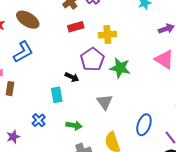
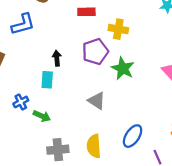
black arrow: (72, 77) -> (57, 58), moved, turned -136
gray triangle: (105, 102) -> (97, 101), turned -36
green arrow: (74, 125) -> (42, 116), moved

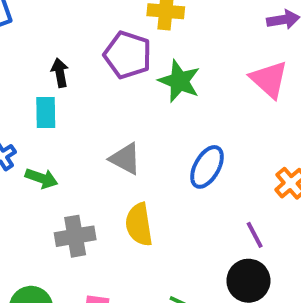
purple pentagon: (95, 52) -> (128, 55), turned -30
gray triangle: (97, 101) -> (125, 159), moved
blue ellipse: (133, 136) -> (207, 167), moved

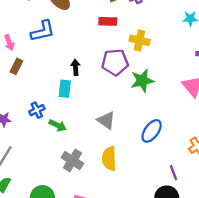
purple pentagon: (128, 55) -> (115, 62), turned -30
green star: (179, 81) -> (142, 81), turned 30
gray cross: (75, 236) -> (72, 160), turned 35

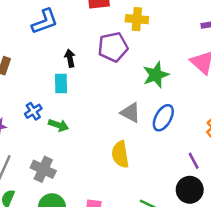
blue L-shape: (43, 31) -> (45, 22), moved
green star: (142, 81) -> (156, 75), moved
gray triangle: (106, 120) -> (130, 113), moved
gray cross: (72, 160) -> (43, 169), moved

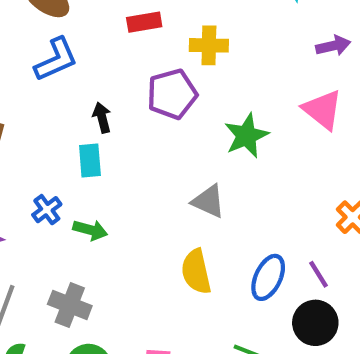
blue ellipse: (163, 118) -> (268, 277), moved

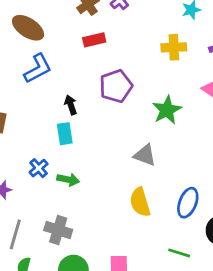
yellow cross: (209, 45) -> (174, 47), moved

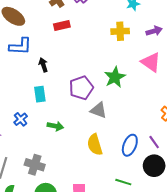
blue L-shape: (38, 69) -> (20, 46), turned 30
purple pentagon: (116, 86) -> (81, 88), moved
black arrow: (71, 105) -> (43, 65), moved
green arrow: (68, 180) -> (55, 126), moved

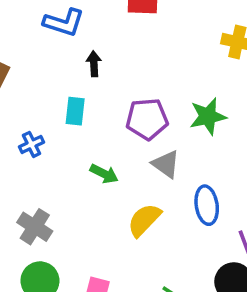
green arrow: (55, 126) -> (104, 174), moved
yellow semicircle: (95, 145) -> (144, 220), turned 45
blue ellipse: (130, 145) -> (207, 205), moved, turned -45

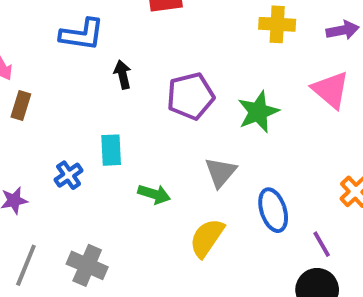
cyan rectangle: (75, 111) -> (111, 150), moved
purple pentagon: (147, 119) -> (191, 96), moved
gray triangle: (166, 164) -> (221, 172), turned 44

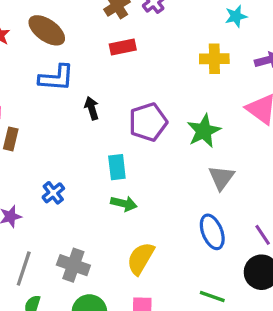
cyan rectangle: (111, 150) -> (117, 167), moved
gray triangle: (221, 172) -> (221, 178), moved
blue ellipse: (273, 210) -> (212, 232), moved
yellow semicircle: (207, 238) -> (141, 258), moved

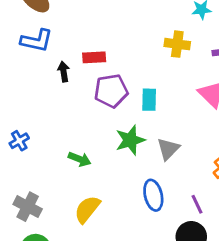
red rectangle: (123, 47) -> (94, 57), moved
green star: (204, 131) -> (130, 140), moved
cyan rectangle: (117, 167) -> (149, 100), moved

